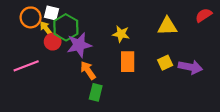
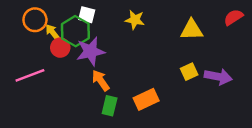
white square: (52, 13) -> (87, 15), moved
yellow star: (121, 34) -> (135, 20), moved
orange rectangle: (128, 62) -> (146, 99), moved, turned 65

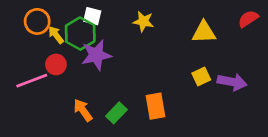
red circle: (60, 48) -> (56, 64), moved
orange arrow: (101, 80) -> (83, 110), moved
orange rectangle: (146, 99) -> (155, 106), turned -75
green rectangle: (110, 106) -> (116, 113), turned 30

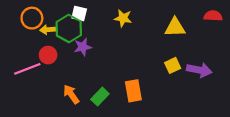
red semicircle: (248, 19) -> (213, 16), turned 36
yellow arrow: (56, 35) -> (48, 30), turned -56
purple star: (96, 55) -> (83, 47), size x0.7

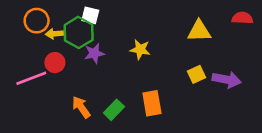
yellow star: (123, 18) -> (140, 49), moved

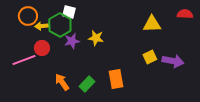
yellow star: (140, 49) -> (96, 38), moved

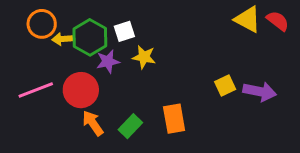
white square: (69, 12) -> (124, 31), moved, turned -32
red semicircle: (185, 14) -> (278, 21), turned 35
yellow triangle: (152, 24) -> (248, 19), moved, turned 30
red circle: (42, 48) -> (81, 90), moved, size x1.5

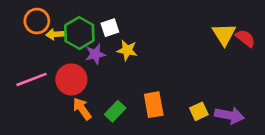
yellow triangle: (248, 19) -> (224, 34), moved, turned 30
red semicircle: (278, 21) -> (245, 38), moved
yellow square: (225, 86) -> (199, 111), moved
purple arrow: (260, 92) -> (229, 115), moved

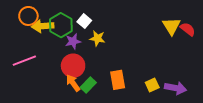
white square: (110, 28) -> (84, 21), turned -32
yellow arrow: (55, 34) -> (43, 26), size x1.5
red circle: (71, 79) -> (73, 66), moved
orange arrow: (82, 109) -> (73, 83), moved

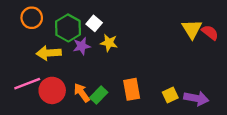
yellow arrow: (43, 26) -> (49, 53), moved
pink line: (24, 61) -> (27, 84), moved
red circle: (73, 66) -> (52, 90), moved

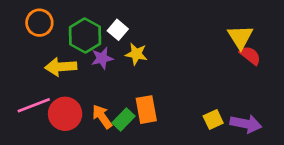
red semicircle: (210, 33) -> (250, 55), moved
orange rectangle: (132, 89) -> (146, 110), moved

